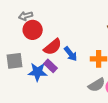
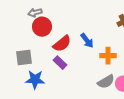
blue arrow: (71, 54) -> (87, 41), moved
blue star: (38, 72) -> (35, 80), moved

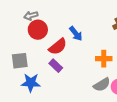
blue arrow: (87, 41) -> (76, 34), moved

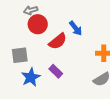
purple rectangle: (56, 66) -> (56, 71), moved
blue star: (31, 83) -> (31, 77), turned -30

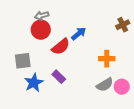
gray arrow: (31, 10) -> (42, 16), moved
blue arrow: (76, 28) -> (79, 34), turned -91

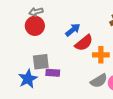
red semicircle: (61, 47) -> (84, 43), moved
gray square: (23, 61) -> (41, 62), moved
purple rectangle: (59, 77) -> (53, 73), turned -40

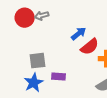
red circle: (35, 26) -> (25, 18), moved
gray square: (41, 62) -> (38, 61), moved

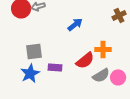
red semicircle: (90, 47) -> (85, 60), moved

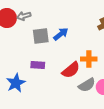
gray square: (34, 51) -> (41, 36), moved
purple rectangle: (55, 67) -> (38, 65), moved

